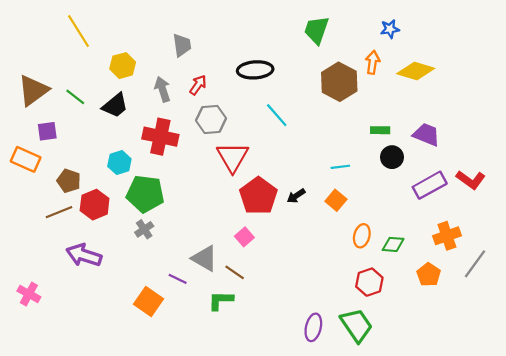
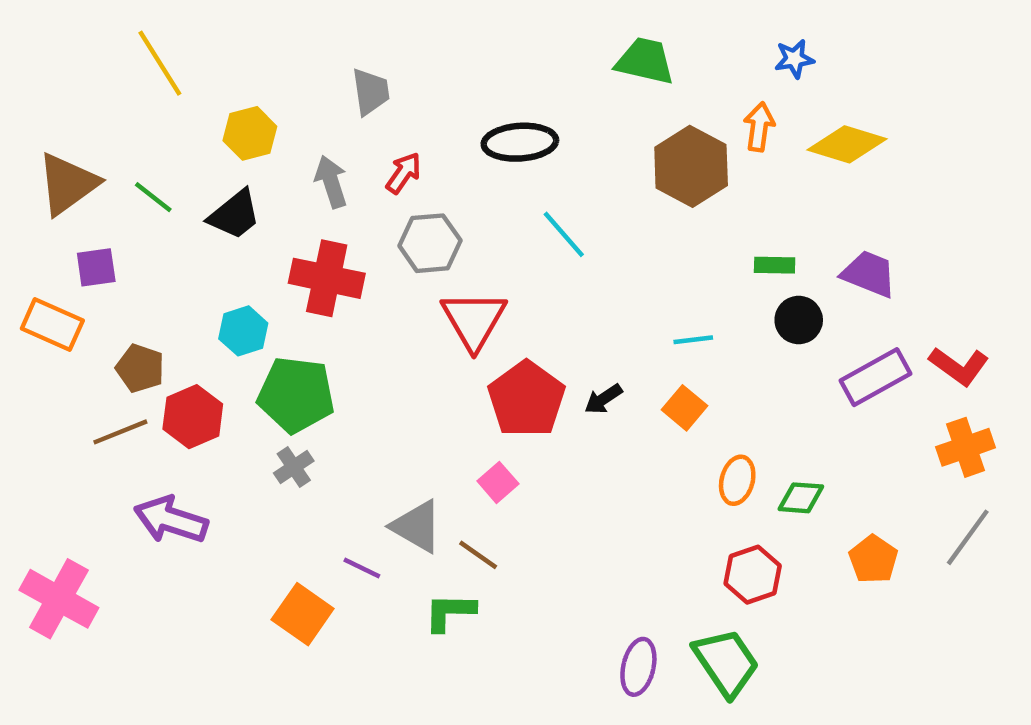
green trapezoid: (317, 30) -> (645, 61), turned 84
orange cross: (447, 236) -> (966, 447), moved
pink cross: (29, 294) -> (59, 599), size x1.6

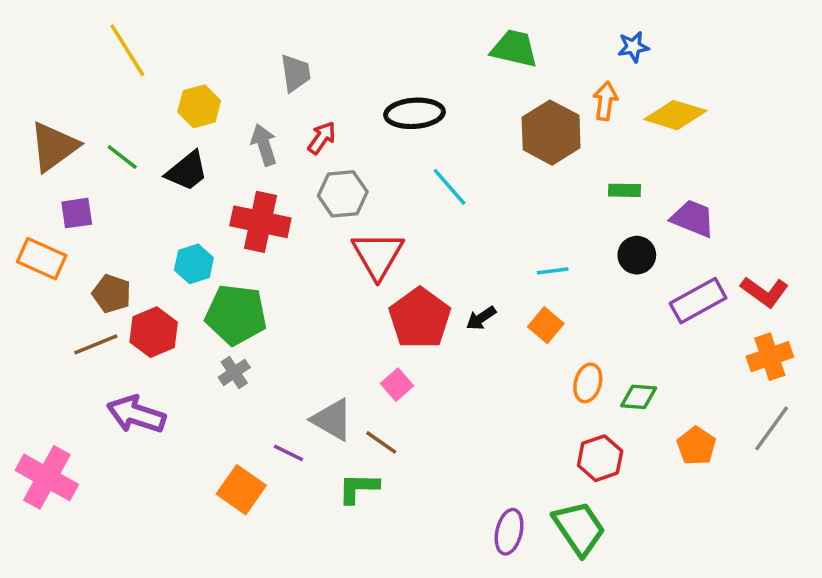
green rectangle: (775, 265) -> (625, 190), moved

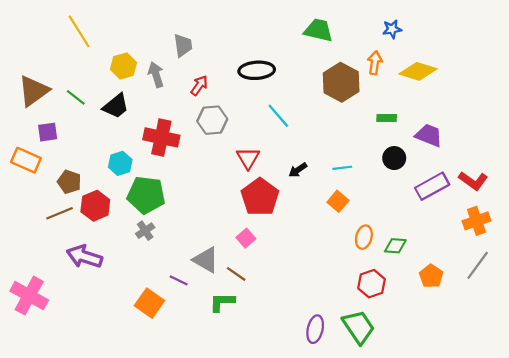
gray arrow: (264, 145) -> (156, 75), moved
red triangle: (378, 255) -> (248, 158), moved, size x0.7
black arrow: (481, 318) -> (298, 170), moved

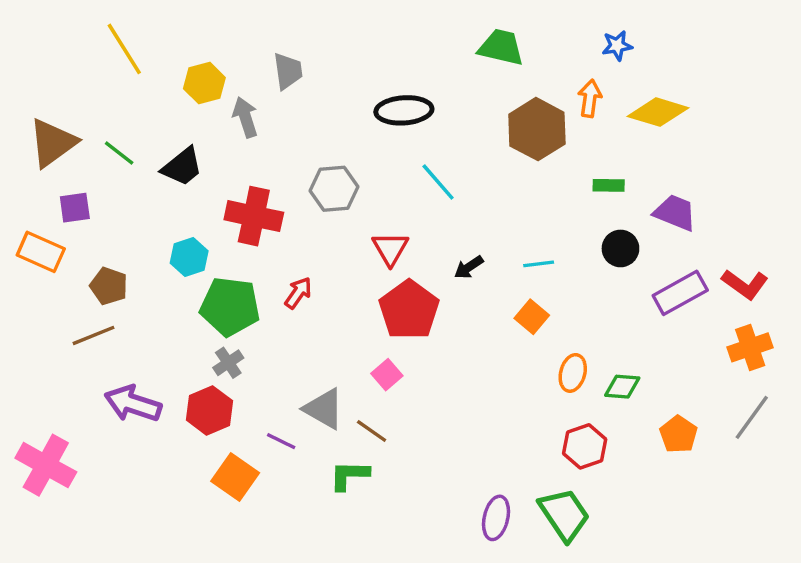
yellow hexagon: (123, 66) -> (204, 83), moved
red arrow: (199, 85) -> (298, 293), moved
red hexagon: (95, 206) -> (210, 410), moved

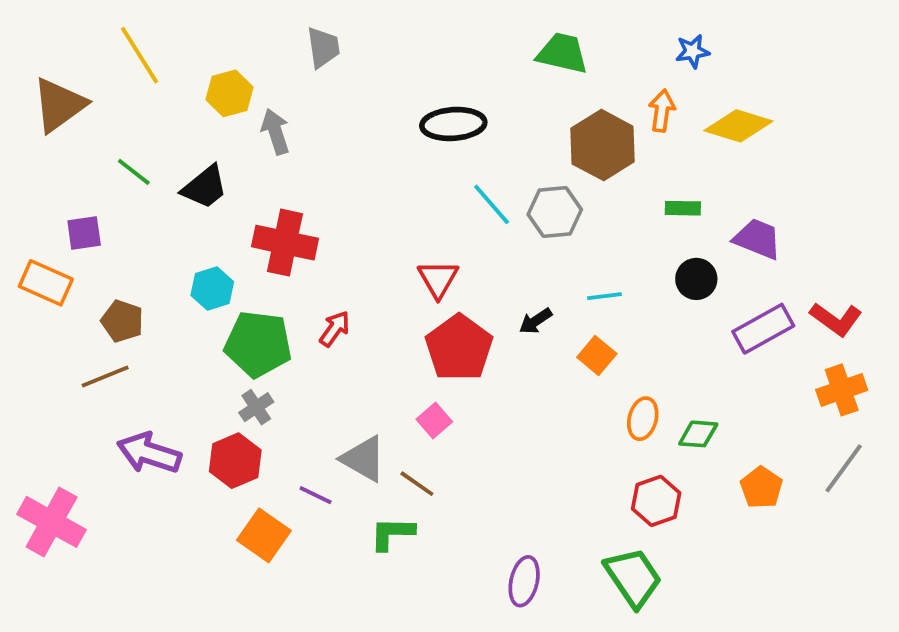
gray trapezoid: (288, 71) -> (323, 47), moved
brown triangle: (53, 143) -> (59, 105), moved
gray hexagon: (334, 189) -> (555, 212), moved
black arrow: (469, 267) -> (536, 321), moved
purple ellipse: (496, 518) -> (524, 581), moved

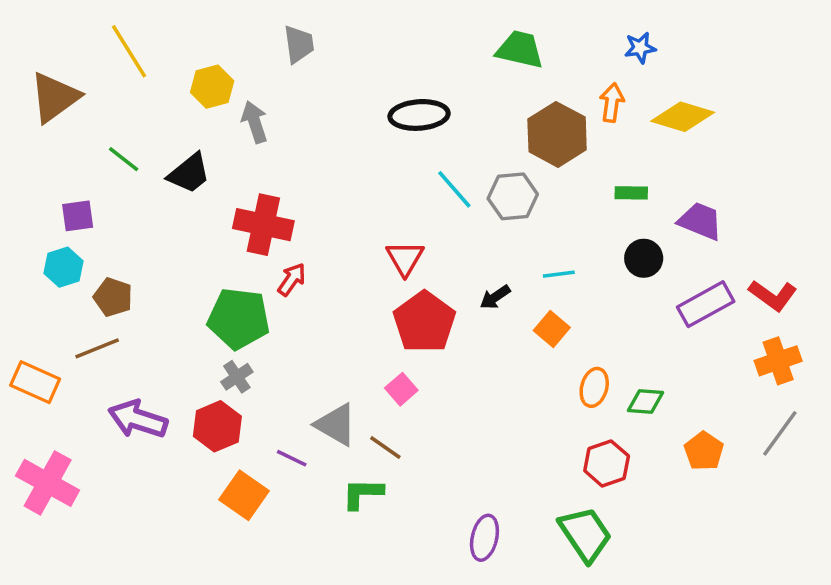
orange rectangle: (46, 283) -> (35, 382), moved
cyan hexagon: (212, 289) -> (63, 267), moved
red arrow: (335, 329) -> (292, 279), moved

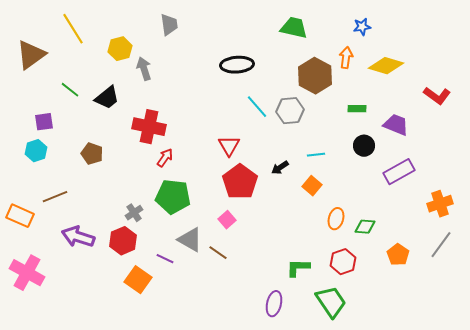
red L-shape: (773, 295) -> (437, 96), moved
brown pentagon: (113, 297) -> (92, 154), moved
green pentagon: (239, 318) -> (173, 197), moved
green L-shape: (362, 494) -> (298, 268), moved

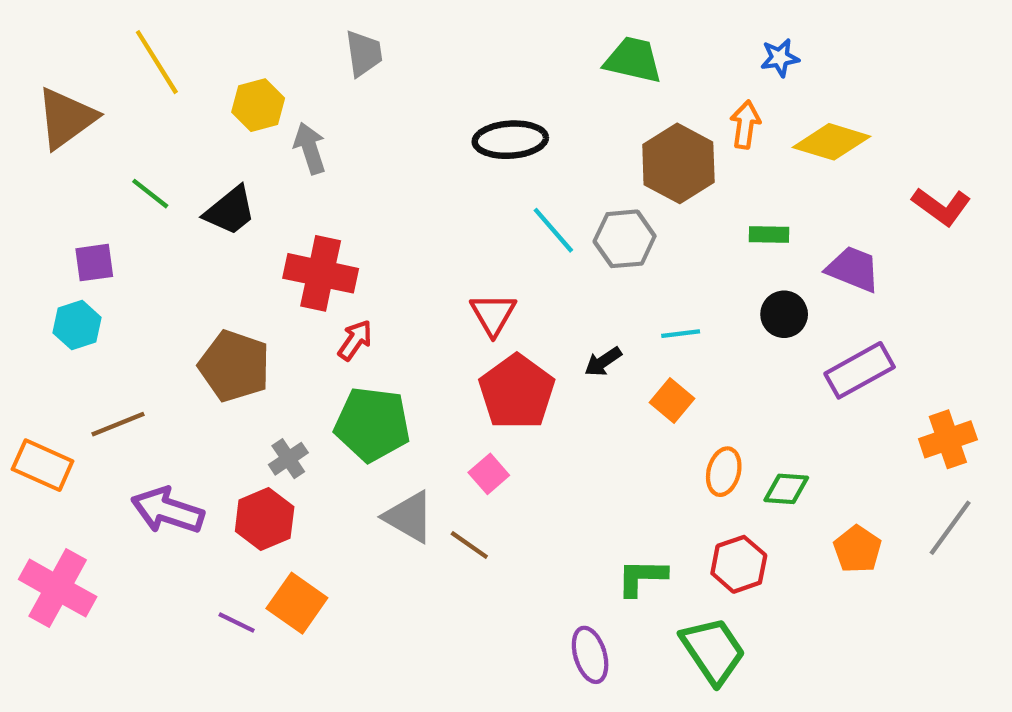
brown pentagon: (92, 154) -> (234, 366), moved, size x1.5
purple line: (165, 259) -> (237, 623), moved
purple ellipse: (274, 304) -> (590, 655), turned -30

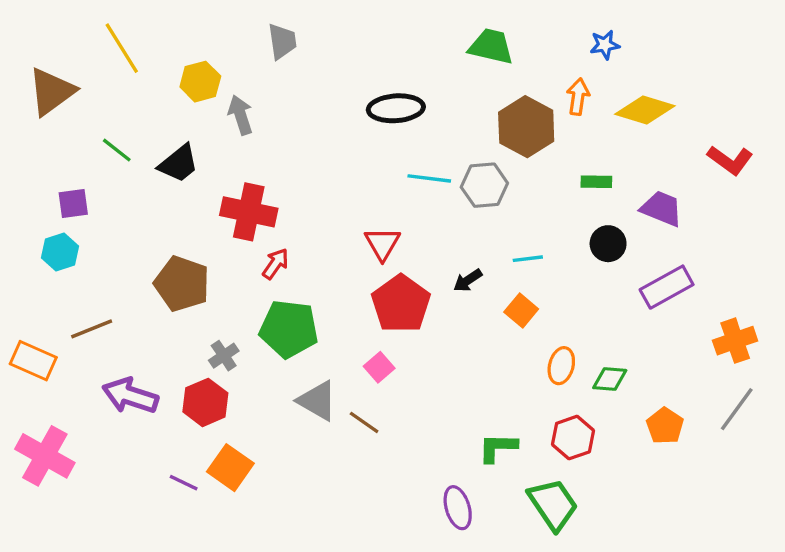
cyan line: (553, 230) -> (429, 178), turned -42

